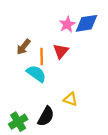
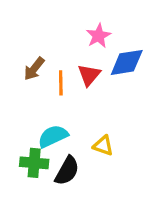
blue diamond: (86, 23) -> (127, 62), moved
cyan semicircle: (36, 74) -> (53, 136), moved, turned -60
green cross: (18, 122) -> (34, 163), moved, turned 36

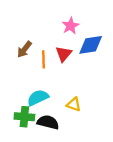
black semicircle: (67, 171) -> (48, 122), turned -105

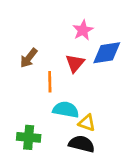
orange line: (43, 59) -> (50, 82), moved
cyan semicircle: (38, 98) -> (66, 110), moved, turned 35
black semicircle: (48, 122) -> (82, 144), moved

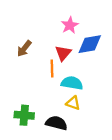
orange line: (50, 82) -> (52, 69), moved
cyan semicircle: (66, 110) -> (72, 83), moved
black semicircle: (82, 144) -> (56, 123), moved

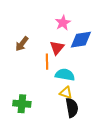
black semicircle: (56, 123) -> (72, 108), moved, turned 66

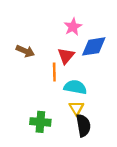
brown arrow: (22, 44) -> (25, 51), turned -105
yellow triangle: (66, 93) -> (76, 108), turned 40
green cross: (22, 104) -> (40, 122), moved

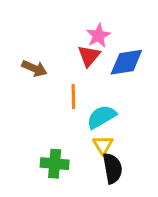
red triangle: (66, 56) -> (89, 56), moved
cyan semicircle: (75, 87) -> (101, 117), turned -40

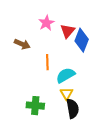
pink star: (98, 36) -> (46, 23), moved
red triangle: (89, 56) -> (68, 31), moved
blue diamond: (126, 62) -> (82, 40), turned -60

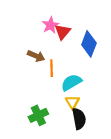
red triangle: (68, 31) -> (63, 32), moved
brown arrow: (22, 44) -> (36, 56), moved
green cross: (35, 106) -> (38, 115), turned -30

